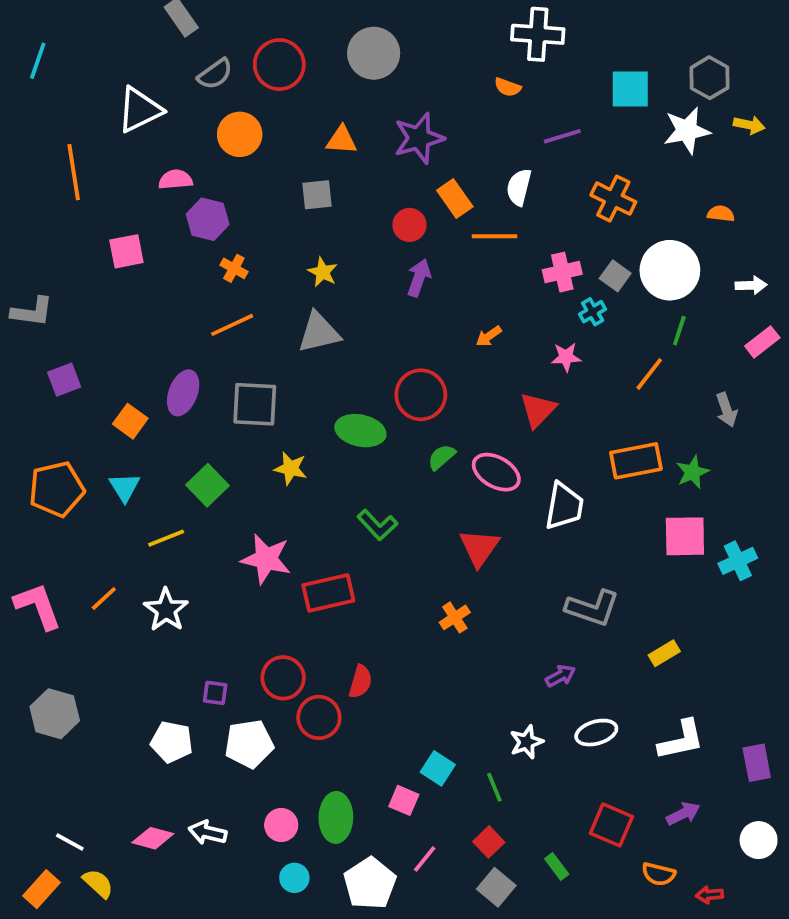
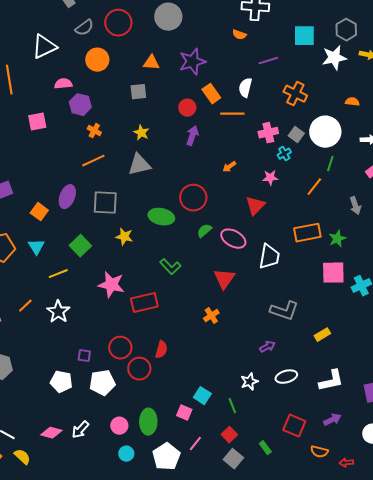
white arrow: (208, 833) -> (80, 430), turned -60

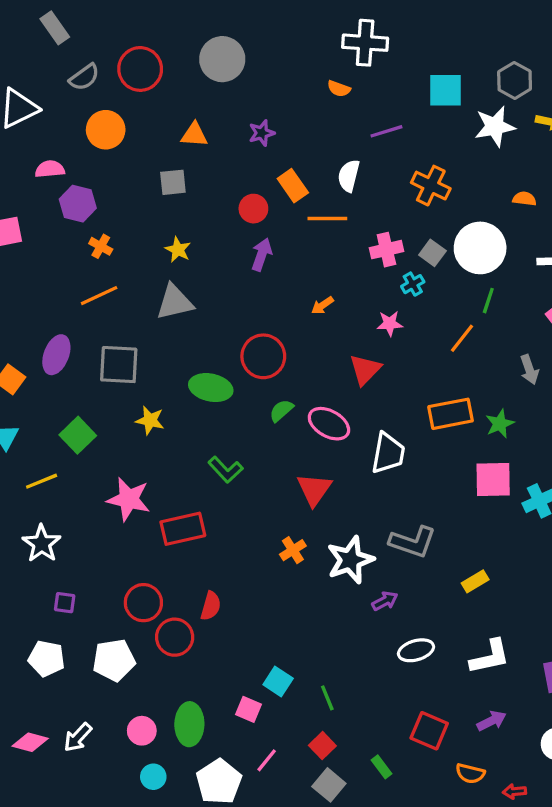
purple star: (192, 62) -> (262, 133), size x0.6
purple square: (84, 356) -> (65, 603), moved
white star: (249, 382) -> (350, 560), moved, size x1.6

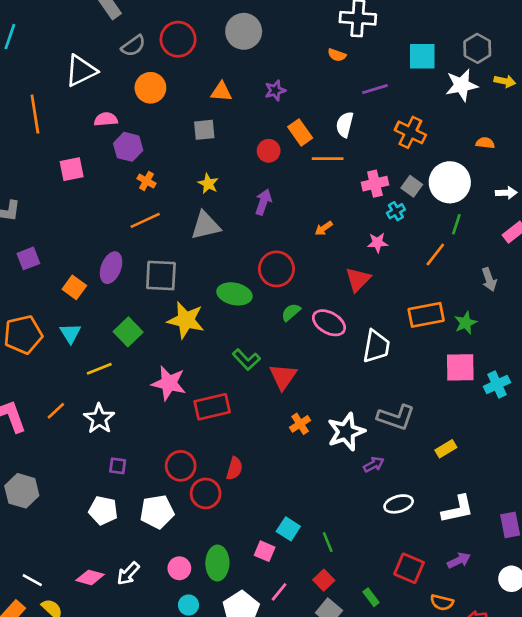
purple arrow: (262, 255) -> (263, 202), moved
yellow star: (150, 420) -> (186, 320), size x1.6
red triangle: (314, 489) -> (283, 377), moved

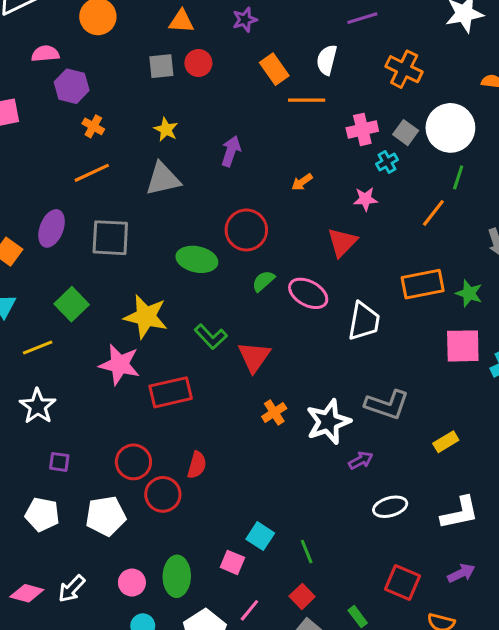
red circle: (269, 151) -> (198, 63), moved
yellow star: (186, 320) -> (146, 317), moved
green star: (466, 323) -> (469, 293), turned -30

